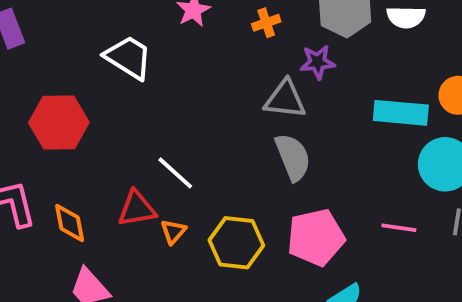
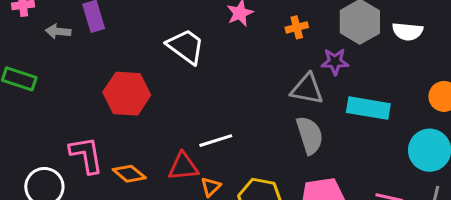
cyan rectangle: (401, 113) -> (368, 108), moved
white line: (175, 173) -> (216, 141), turned -64
orange diamond: (70, 223) -> (129, 174), turned -44

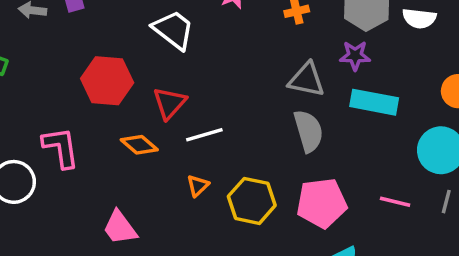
purple star: (335, 62) -> (355, 56), moved
red triangle: (183, 166) -> (170, 103), moved, turned -44
orange diamond: (129, 174) -> (139, 145), moved

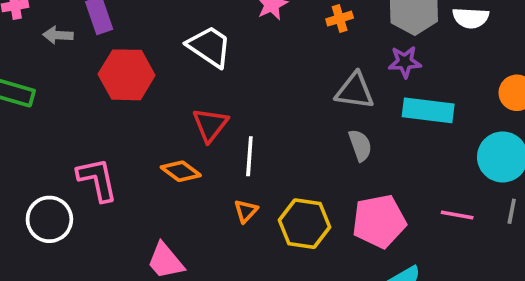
red hexagon: (107, 81) -> (127, 75), moved
gray semicircle: (308, 131) -> (360, 145), size x0.7
white line: (204, 135) -> (249, 156), turned -66

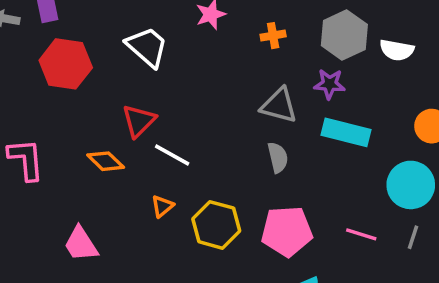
white line: (249, 156) -> (172, 155), turned -72

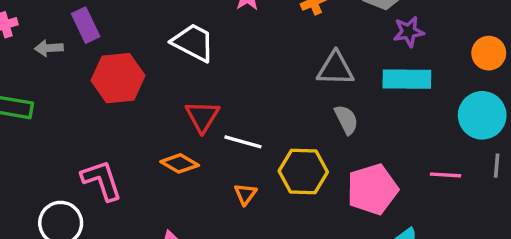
purple star: (329, 84) -> (409, 32), moved
yellow hexagon: (216, 225) -> (303, 171), moved

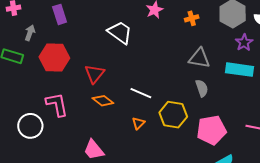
purple star: (409, 32) -> (244, 43), turned -30
gray arrow: (49, 48) -> (30, 33), moved, turned 105
red hexagon: (118, 78) -> (54, 57), moved
red triangle: (202, 116) -> (95, 74), moved

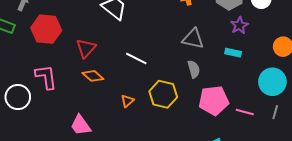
cyan rectangle: (239, 70) -> (233, 53), size x0.6
white line: (141, 93) -> (136, 59), moved
pink pentagon: (211, 130) -> (214, 100), moved

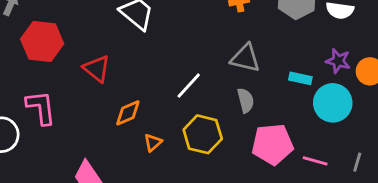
purple star: (239, 25) -> (338, 61), moved, turned -30
red triangle: (86, 48) -> (97, 69), turned -35
white line: (136, 59) -> (189, 86), moved, turned -75
orange diamond: (93, 76) -> (128, 113), moved, turned -65
cyan circle: (272, 82) -> (333, 103), moved

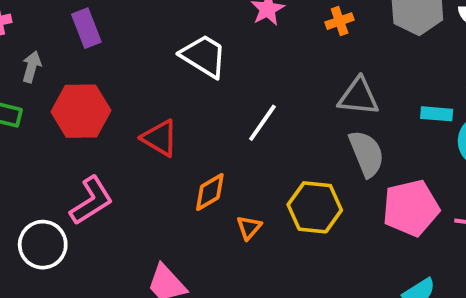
white line: (189, 86) -> (262, 123), moved
gray semicircle: (246, 100) -> (367, 154), size x1.4
pink L-shape: (41, 108) -> (91, 201), turned 72

